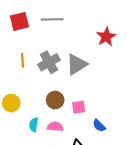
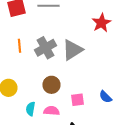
pink square: (79, 107) -> (77, 100), moved
blue semicircle: (99, 126) -> (105, 97), moved

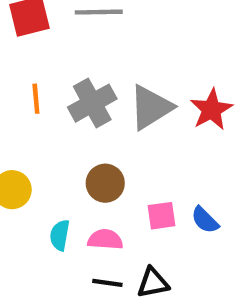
red star: (101, 23) -> (211, 110), moved
blue semicircle: (105, 97) -> (205, 220), moved

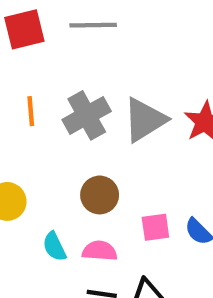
cyan semicircle: (60, 235) -> (54, 247), turned -36

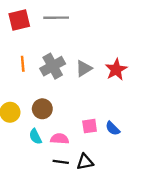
gray triangle: (145, 120) -> (84, 68), size x0.7
brown circle: (100, 195) -> (42, 109), moved

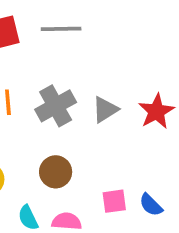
brown circle: (42, 109) -> (56, 172), moved

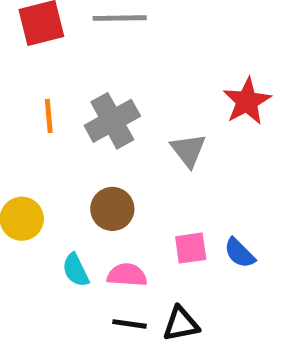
gray triangle: (105, 110) -> (188, 150), moved, turned -36
red star: (156, 111) -> (247, 101), moved

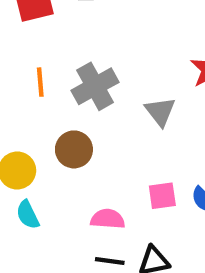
brown circle: (112, 209) -> (74, 149), moved
cyan semicircle: (76, 270) -> (28, 215), moved

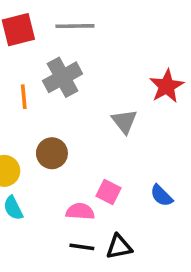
gray cross: (95, 86) -> (63, 77), moved
pink square: (162, 196) -> (108, 192), moved, turned 35

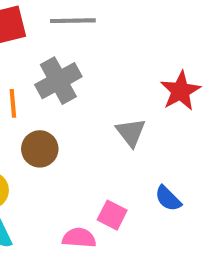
brown circle: (52, 153) -> (40, 149), moved
blue semicircle: (161, 196) -> (168, 199), moved

